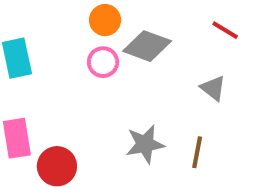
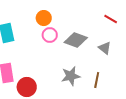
orange circle: (105, 20) -> (44, 18), moved
gray diamond: (147, 46) -> (76, 40), moved

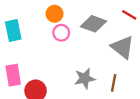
gray diamond: (76, 40) -> (94, 24), moved
gray triangle: (105, 48) -> (123, 47), size x1.6

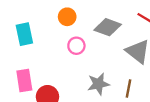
pink circle: (61, 33) -> (76, 46), moved

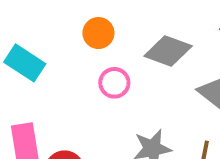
cyan rectangle: (24, 34) -> (25, 63), turned -45

